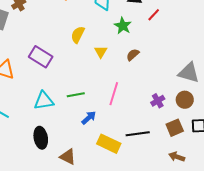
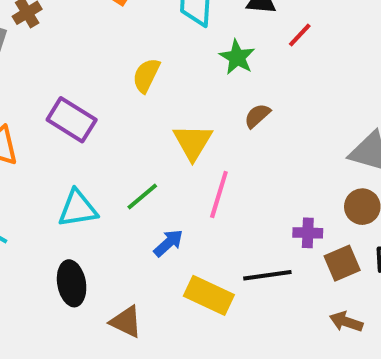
yellow triangle: (101, 52) -> (193, 142), moved, size x1.5
green line: (76, 95) -> (142, 197), turned -30
purple cross: (158, 101) -> (308, 233), moved, turned 32

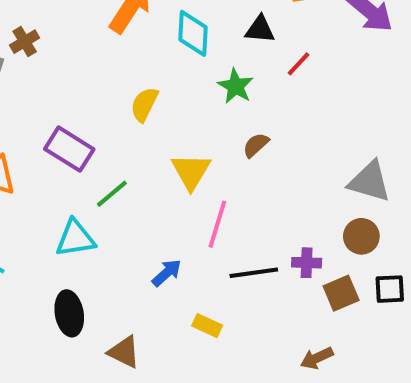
green line: (142, 197) -> (112, 194), moved
black line: (267, 275) -> (254, 273), moved
yellow rectangle: (209, 295) -> (207, 326), size x0.6
brown arrow: (346, 322) -> (317, 358), moved, turned -44

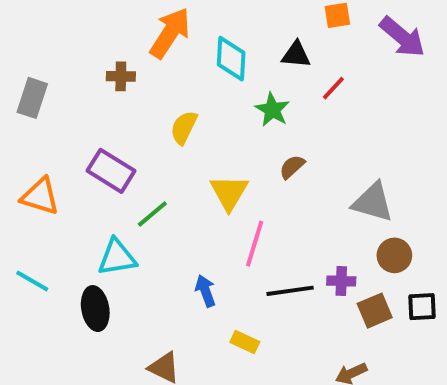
brown cross: (25, 42) -> (121, 76), moved, turned 32
gray triangle: (369, 182) -> (373, 202), moved
blue arrow: (167, 273) -> (205, 291), turned -68
black ellipse: (69, 313) -> (95, 309), moved

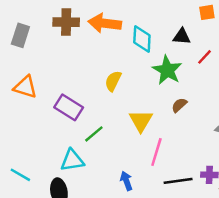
orange arrow: (170, 33) -> (105, 23), turned -116
brown cross: (121, 76) -> (66, 22), moved, size x1.5
gray rectangle: (32, 98) -> (20, 35), moved
green star: (272, 110) -> (167, 70), size x1.4
orange triangle: (40, 196) -> (25, 87), moved

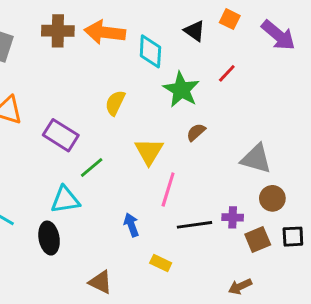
orange square: (207, 12) -> (230, 19), turned 35
black triangle: (182, 36) -> (194, 31), moved, turned 30

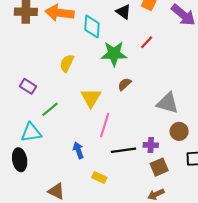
green star: (181, 90) -> (114, 54), turned -30
purple rectangle: (61, 135) -> (28, 86), size x0.7
brown square: (258, 239) -> (159, 167), moved

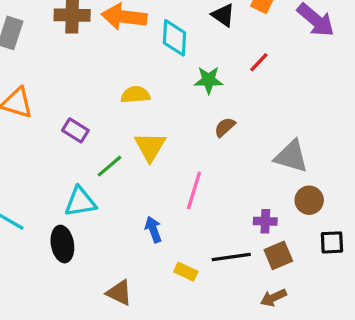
green star: (114, 54) -> (209, 80), size x0.7
yellow semicircle: (67, 63) -> (135, 95), turned 60
yellow triangle: (91, 98) -> (150, 147), moved
black line: (123, 150) -> (231, 257), moved

